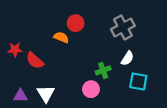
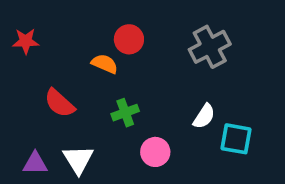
red star: (15, 50) -> (26, 41), moved
white semicircle: (127, 58) -> (204, 116), moved
green cross: (103, 70) -> (125, 113), moved

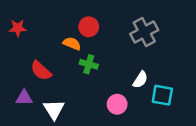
green cross: (125, 113) -> (89, 64), moved, turned 36
pink circle: (155, 152) -> (117, 104), moved
purple triangle: (35, 163) -> (24, 98), moved

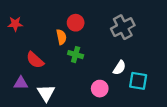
orange semicircle: (72, 44) -> (61, 37), turned 56

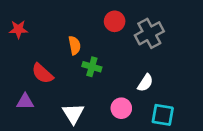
red circle: (76, 23) -> (115, 21), moved
cyan square: (138, 81) -> (163, 115), moved
white triangle: (46, 93) -> (73, 114), moved

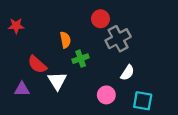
gray cross: (149, 33) -> (118, 39), moved
green cross: (92, 67) -> (81, 59), turned -35
white triangle: (73, 114) -> (57, 81), moved

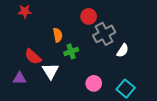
red star: (16, 26) -> (25, 11), moved
white semicircle: (127, 73) -> (123, 50), moved
cyan square: (143, 101) -> (126, 89), turned 30

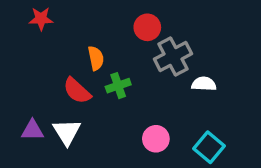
white semicircle: (123, 50) -> (204, 84), turned -120
red semicircle: (33, 57) -> (77, 91), moved
white triangle: (50, 71) -> (67, 132), moved

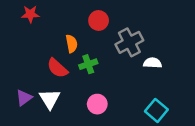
red circle: (147, 27) -> (99, 21), moved
purple triangle: (32, 130) -> (24, 98), turned -36
pink circle: (156, 139) -> (97, 104), moved

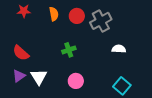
gray cross: (129, 42) -> (101, 21), moved
orange semicircle: (72, 44) -> (54, 14), moved
red semicircle: (57, 68) -> (21, 53), moved

